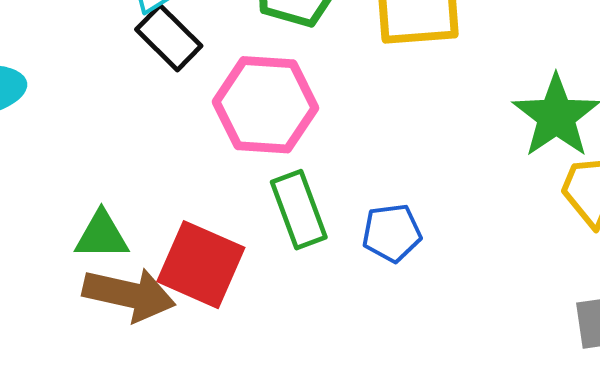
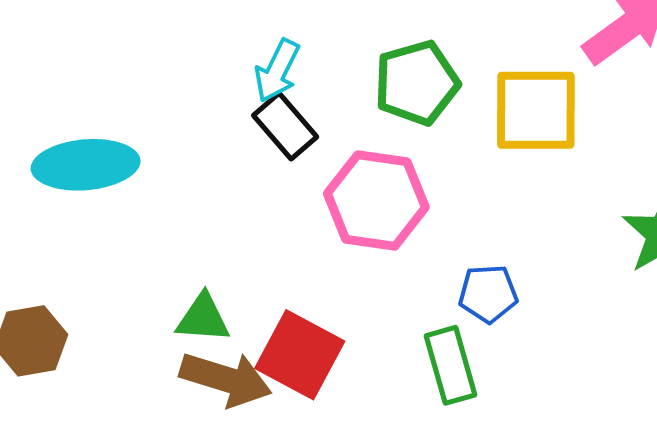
green rectangle: (299, 210) -> (450, 365), moved
blue pentagon: (392, 233) -> (488, 294), moved

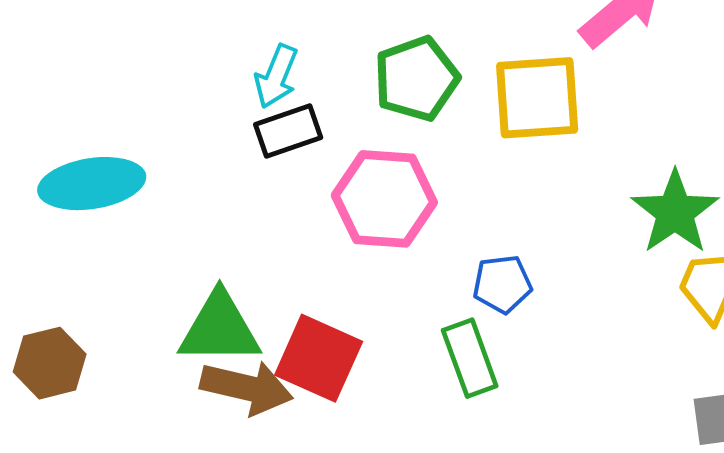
black rectangle: (285, 126) -> (288, 131), turned -64
green triangle: (203, 318) -> (220, 328), size x1.5

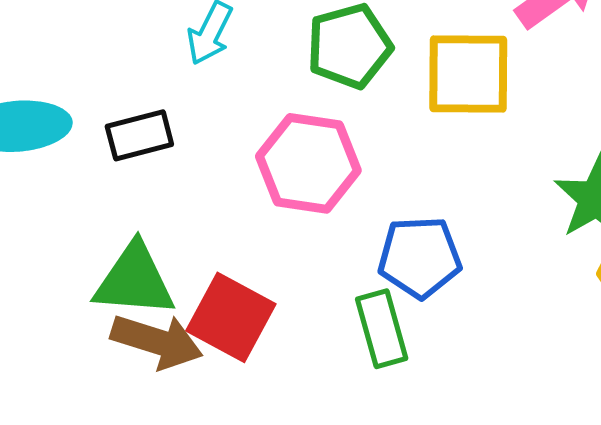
black rectangle: (288, 131) -> (139, 135), moved
blue pentagon: (502, 284) -> (420, 257), size x1.4

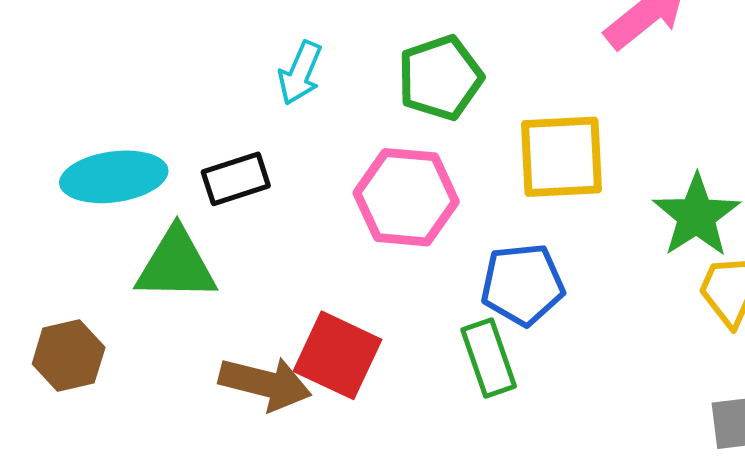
yellow square: (468, 74) -> (561, 157), moved
green triangle: (134, 280) -> (176, 265), moved

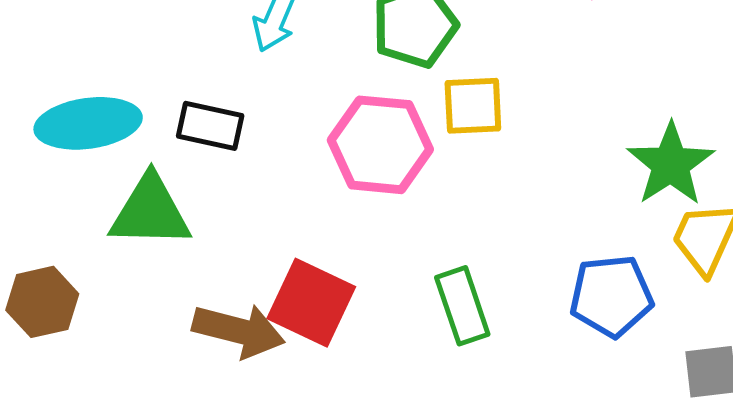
yellow square: (561, 157) -> (473, 106), moved, size x0.7
black rectangle: (236, 179) -> (210, 126), turned 30
blue pentagon: (522, 284) -> (611, 296), moved

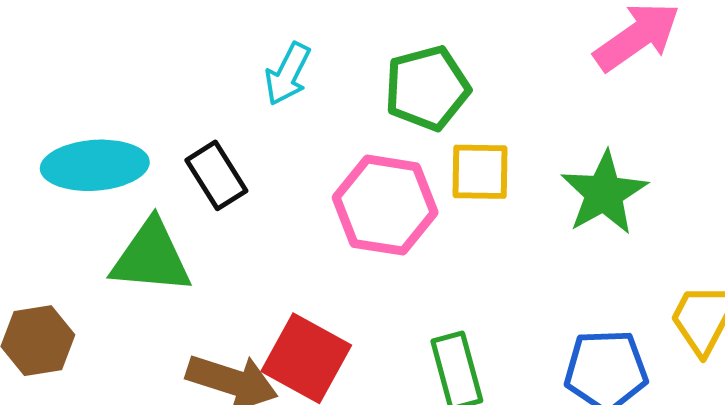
black rectangle: (210, 126) -> (216, 175), turned 42
green star: (671, 164) -> (604, 193), moved

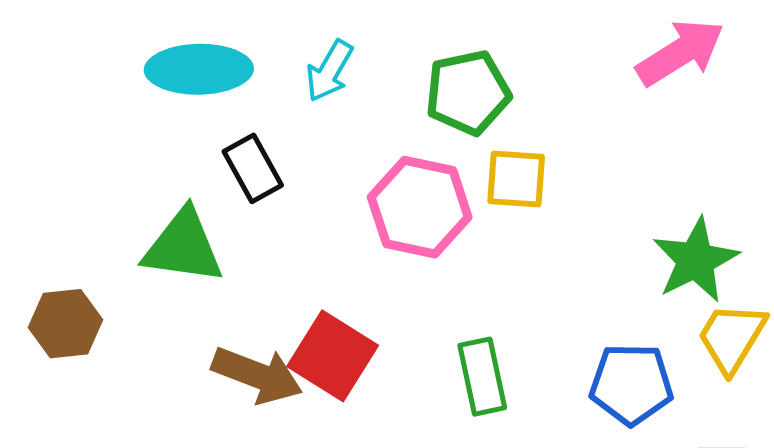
cyan ellipse: (95, 165) -> (199, 69), moved
green star: (604, 193) -> (696, 260), moved

